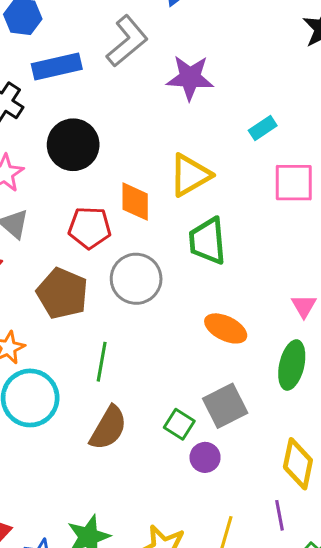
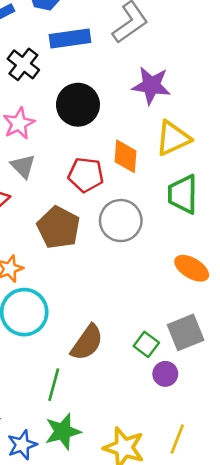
purple star: (190, 78) -> (151, 85), moved
green line: (102, 362) -> (54, 385), moved

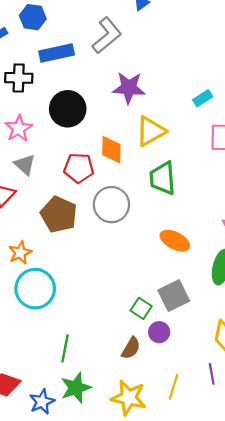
black cross: (23, 64) -> (19, 78), turned -32
brown semicircle: (87, 343) -> (131, 348), moved, size x0.7

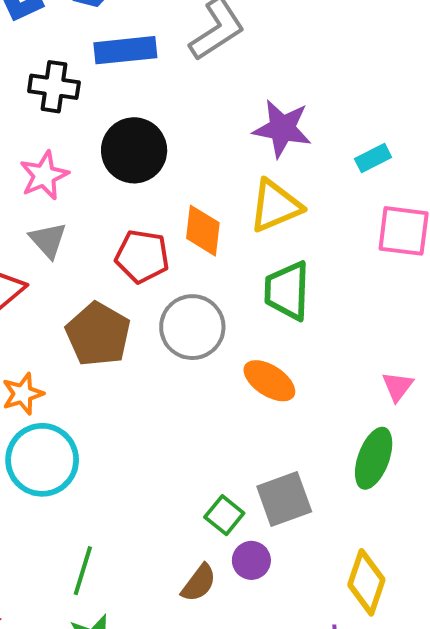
purple star: (129, 88) -> (282, 129), moved
orange ellipse: (175, 241) -> (269, 381), moved

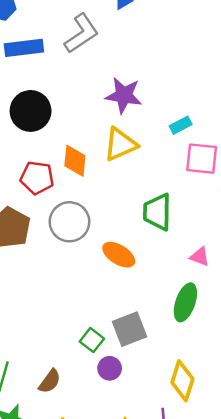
cyan rectangle: (373, 158) -> (181, 125), moved
green trapezoid: (287, 291) -> (157, 212), moved
pink triangle: (398, 386) -> (200, 257), turned -45
brown semicircle: (199, 583) -> (50, 381), moved

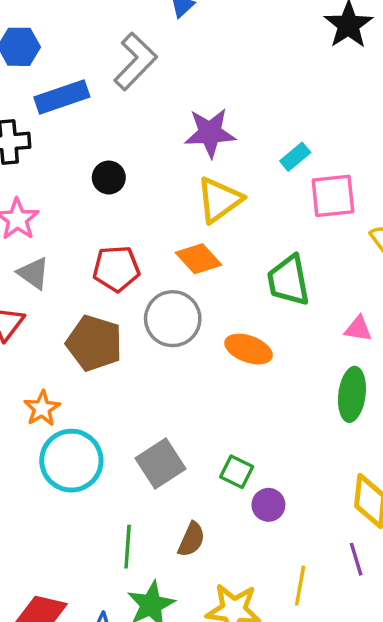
black circle: (31, 111) -> (109, 178), moved, size x0.6
orange diamond: (75, 161) -> (198, 259), moved, turned -36
gray square: (130, 329) -> (160, 464), moved

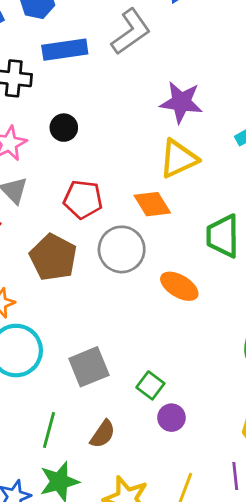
black circle: (109, 178) -> (64, 128), moved

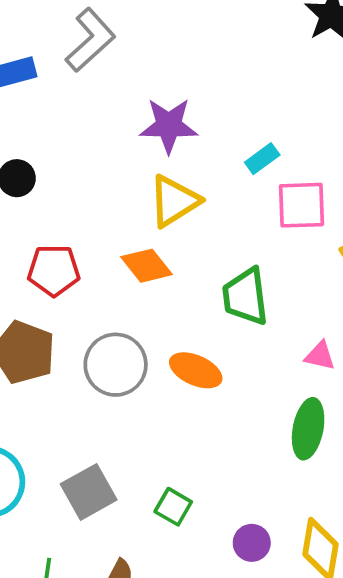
gray circle: (122, 249) -> (116, 365), moved
purple circle: (171, 418) -> (252, 543), moved

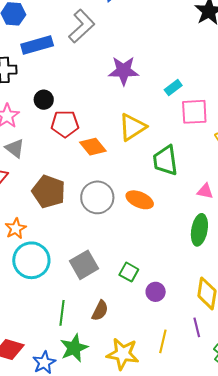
yellow triangle: (174, 201) -> (132, 127), moved
orange diamond: (146, 266) -> (93, 147), moved
red pentagon: (54, 270) -> (65, 124), moved
purple circle: (252, 543) -> (156, 292), moved

